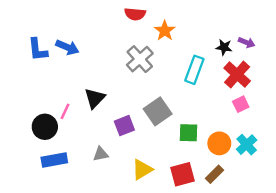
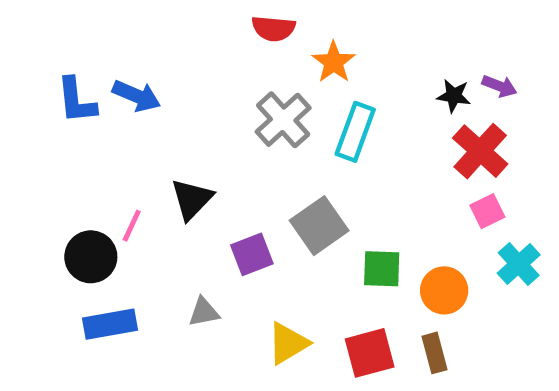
cyan rectangle: (194, 70) -> (355, 132), moved
cyan cross: (247, 145) -> (519, 264), moved
brown rectangle: (215, 174) -> (435, 353), turned -60

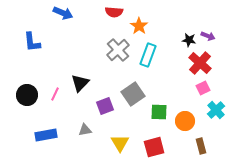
blue arrow: (136, 96) -> (63, 13), moved
black circle: (91, 257) -> (27, 95), moved
yellow triangle: (288, 343) -> (120, 143), turned -30
brown rectangle: (435, 353) -> (201, 146), moved

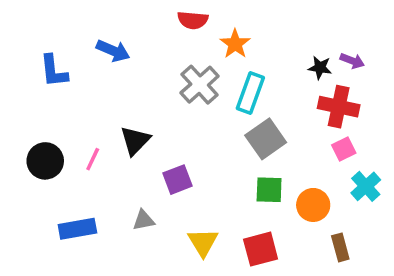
blue arrow: (63, 13) -> (113, 51), moved
red cross: (200, 63) -> (339, 107), turned -30
gray square: (133, 94) -> (266, 139), moved

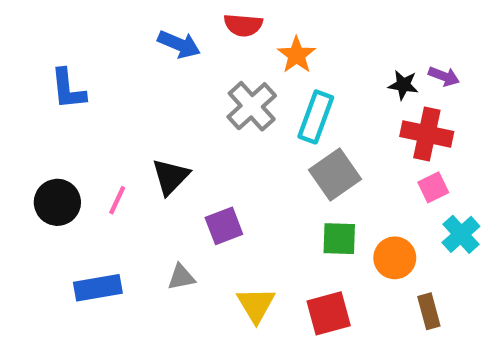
blue arrow: (113, 51) -> (179, 44), moved

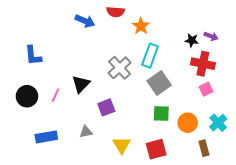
blue L-shape: (68, 89) -> (33, 56), moved
gray cross: (252, 106) -> (120, 68), moved
cyan cross: (461, 234) -> (218, 123), moved

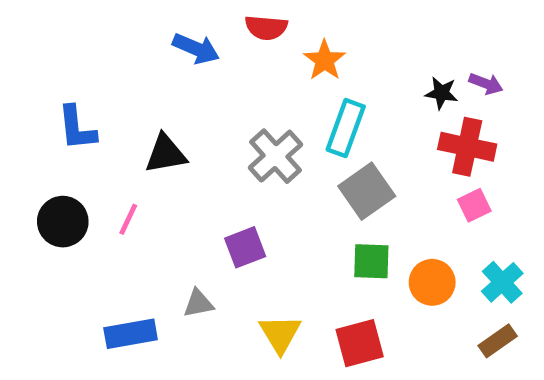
black triangle: (81, 84) -> (166, 154), moved, turned 36
blue rectangle: (46, 137) -> (131, 334), moved
brown rectangle: (204, 148) -> (498, 341), moved, turned 70

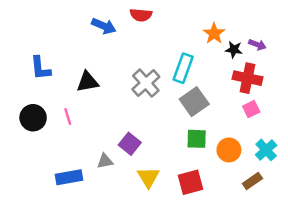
orange star: (325, 60) -> (214, 33), moved
pink line: (128, 219) -> (68, 116), turned -42
purple square: (245, 247) -> (130, 144), moved, turned -30
brown rectangle: (498, 341) -> (252, 181), moved

